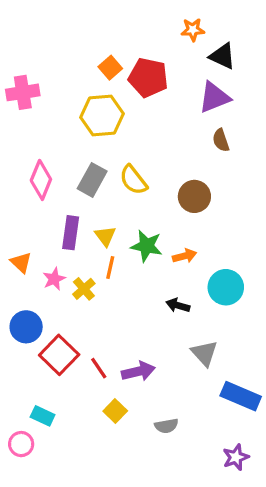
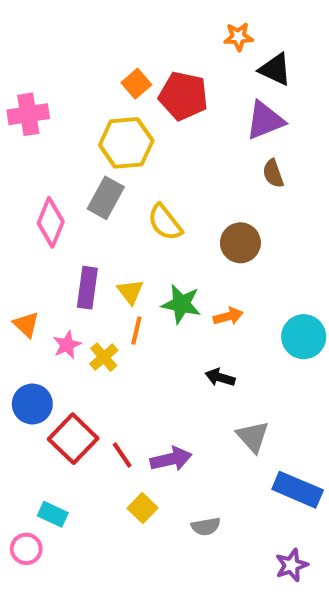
gray rectangle: (92, 180) -> (106, 198), moved
cyan circle: (226, 287) -> (304, 337), moved

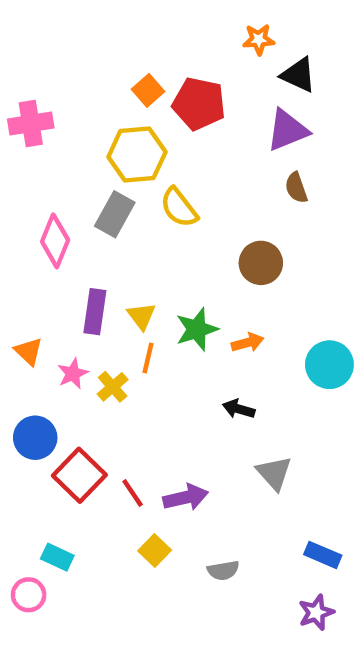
yellow semicircle: (165, 222) -> (179, 208), moved
green star: (181, 304) -> (197, 329), turned -30
blue rectangle: (298, 490) -> (323, 555), moved, size x0.7

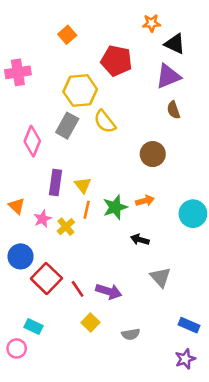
orange square: (148, 90) -> (67, 35), moved
green star: (197, 329) -> (115, 207), moved
purple arrow: (186, 497) -> (109, 291), turned 30

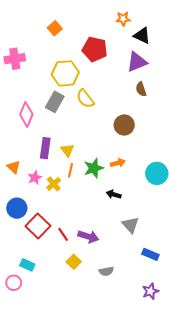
blue rectangle: (189, 325) -> (150, 254), moved

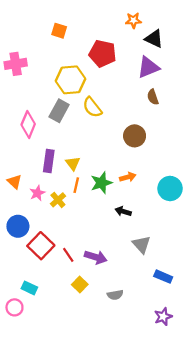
orange square: (55, 28) -> (59, 31), turned -32

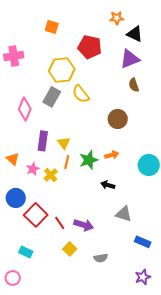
gray triangle: (141, 245) -> (124, 214), turned -30
pink circle: (14, 307) -> (13, 278), moved

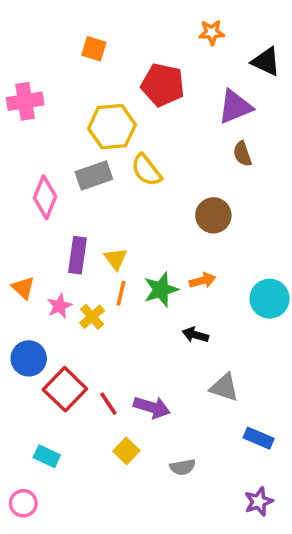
black triangle: (135, 34) -> (266, 61), moved
gray rectangle: (52, 97) -> (94, 176), turned 42

